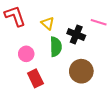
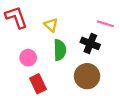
black cross: (76, 34) -> (90, 43), moved

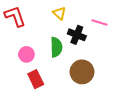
yellow triangle: (51, 25) -> (59, 13), moved
black cross: (90, 43) -> (77, 35), moved

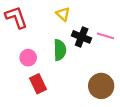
pink line: (100, 22) -> (106, 36), moved
brown circle: (82, 72) -> (101, 86), moved

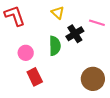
pink line: (106, 36) -> (97, 23), moved
black cross: (82, 37) -> (75, 34), turned 36

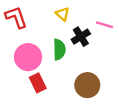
pink circle: (26, 53) -> (28, 57), size x1.6
brown circle: (93, 79) -> (87, 85), moved

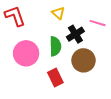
red rectangle: (38, 83) -> (55, 78), moved
brown circle: (87, 85) -> (84, 60), moved

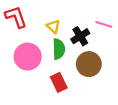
yellow triangle: (58, 13) -> (53, 27), moved

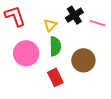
yellow triangle: (53, 27) -> (50, 25), turned 32
black cross: (80, 36) -> (74, 15), moved

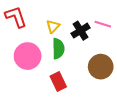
black cross: (74, 15) -> (81, 31), moved
brown circle: (83, 60) -> (101, 67), moved

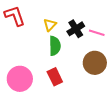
pink line: (103, 24) -> (97, 33), moved
pink circle: (28, 56) -> (20, 79), moved

